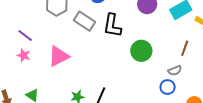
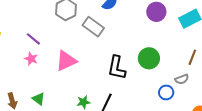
black L-shape: (112, 25) -> (117, 68), moved
blue circle: (168, 87) -> (166, 92), moved

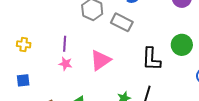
purple line: (33, 39) -> (65, 44), turned 63

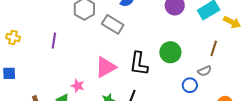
pink triangle: (100, 60) -> (106, 67), moved
pink star: (65, 64) -> (78, 86), moved

